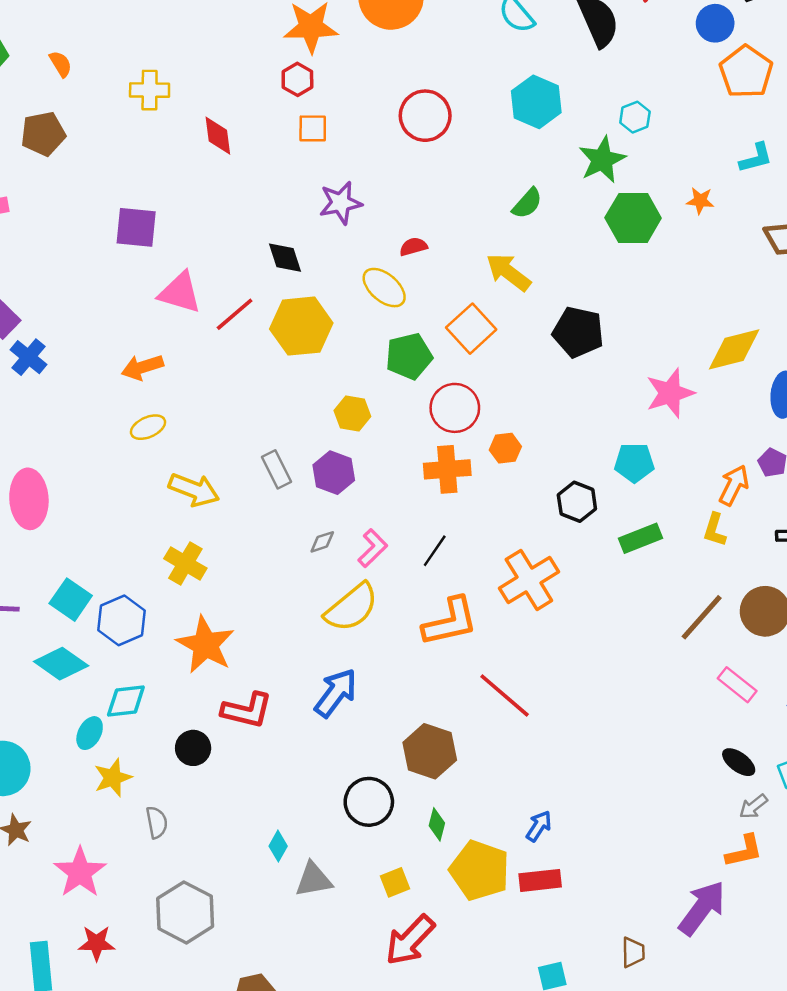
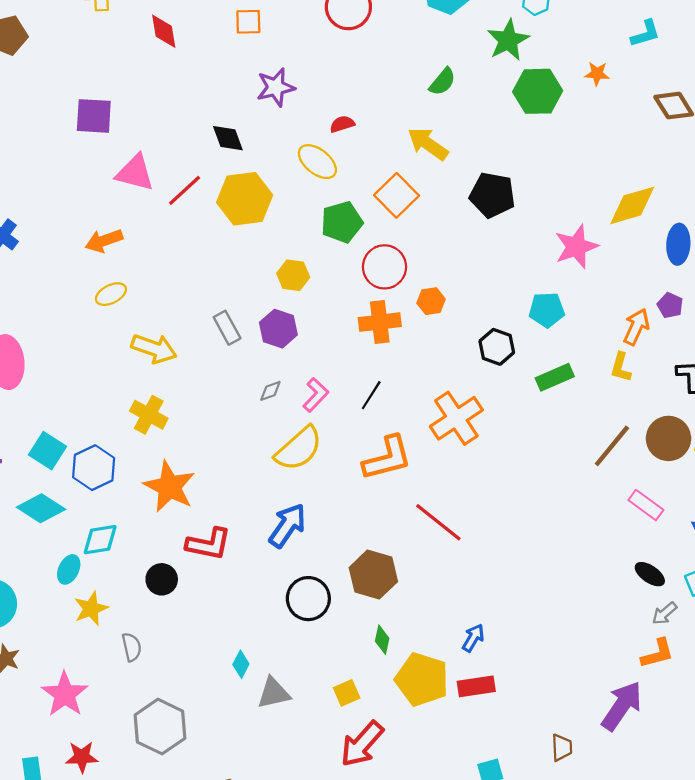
black circle: (369, 802) -> (308, 599), moved

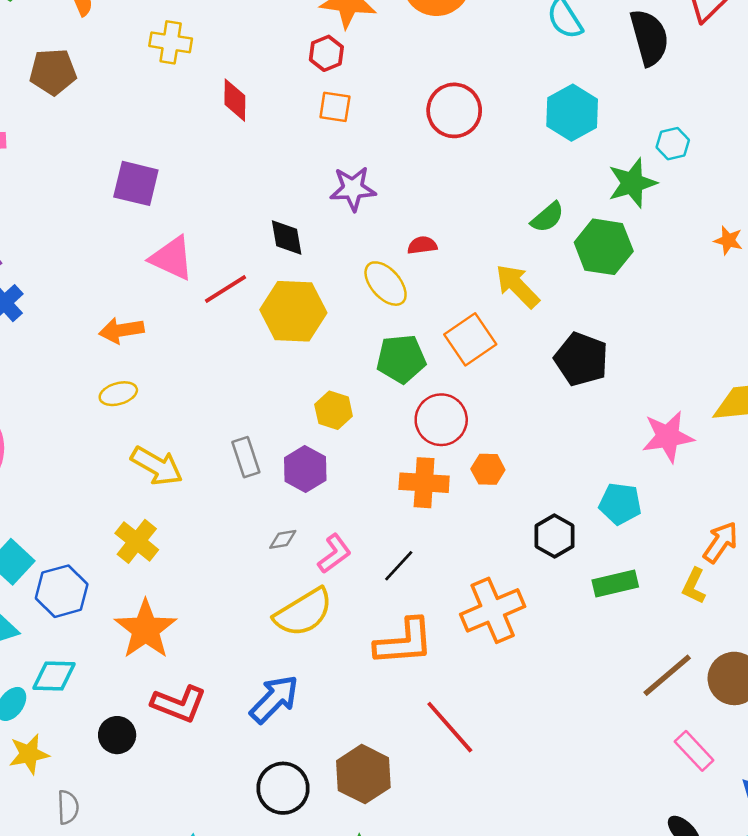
green hexagon: (538, 91) -> (604, 247), moved

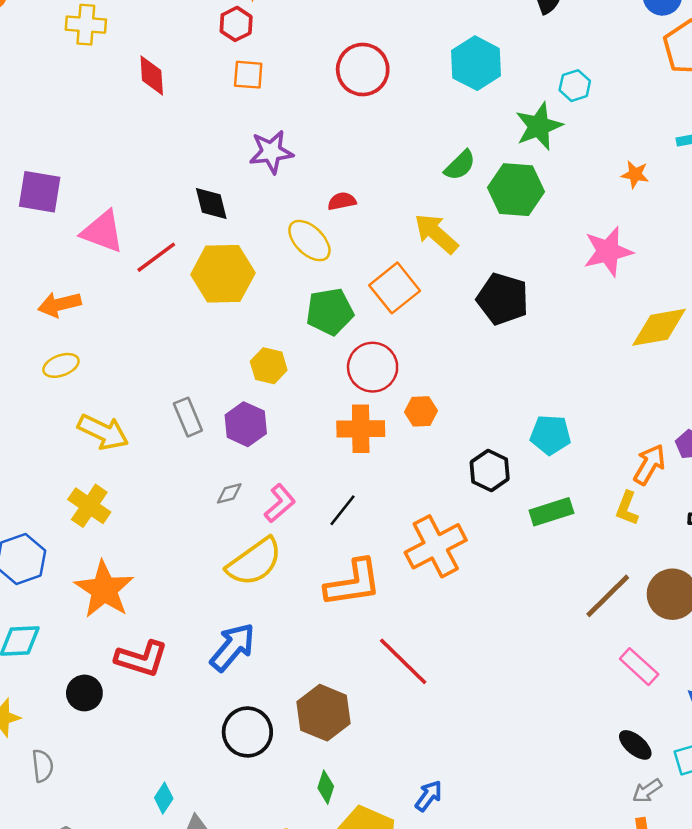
purple square: (136, 183) -> (40, 192), moved
pink star: (668, 437) -> (608, 251), moved

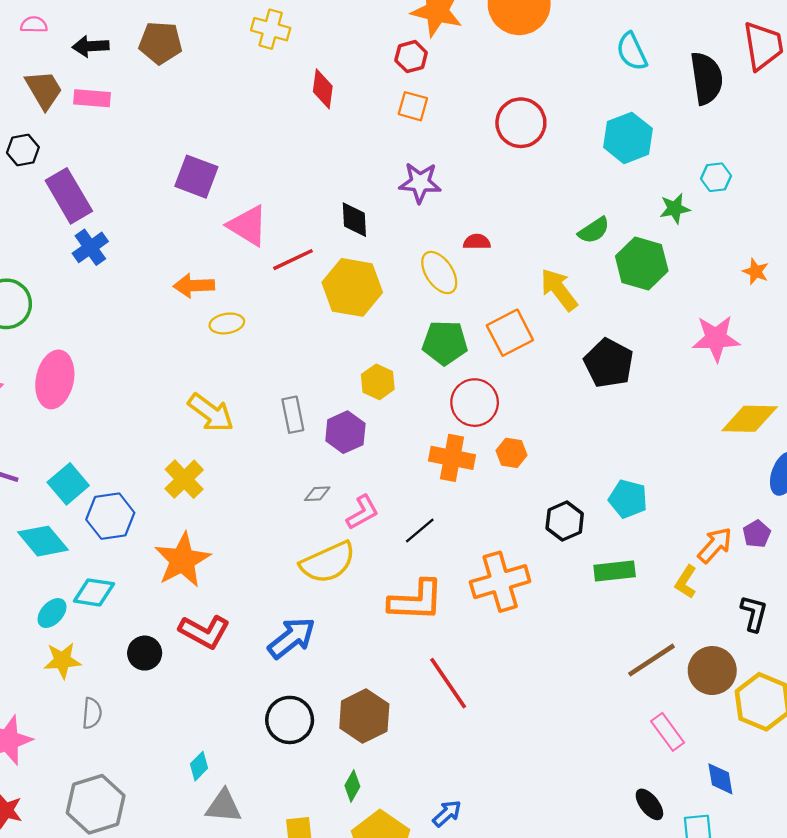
green star: (539, 126) -> (675, 209), size x0.7
yellow ellipse: (61, 365) -> (227, 323), moved

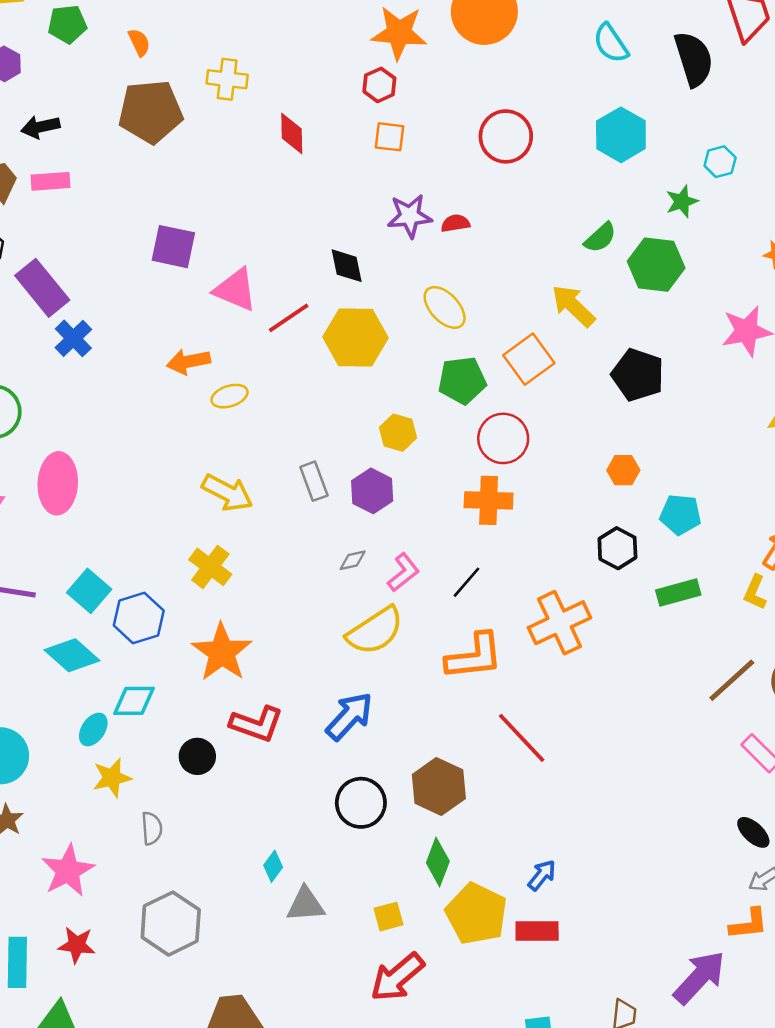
brown pentagon: (160, 43) -> (151, 112), moved, size x1.4
red semicircle: (477, 242) -> (455, 223), moved
orange hexagon: (512, 453) -> (623, 470), moved
green diamond: (352, 786) -> (438, 862), size x1.4

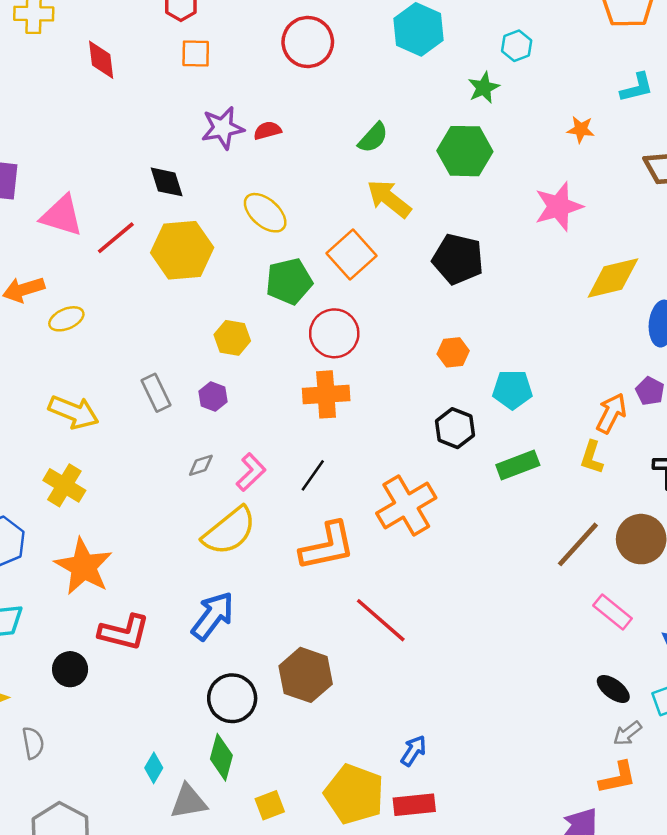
green semicircle: (600, 238) -> (373, 138), moved
purple hexagon: (372, 491) -> (213, 396), size x0.7
green diamond: (438, 862) -> (221, 757), moved

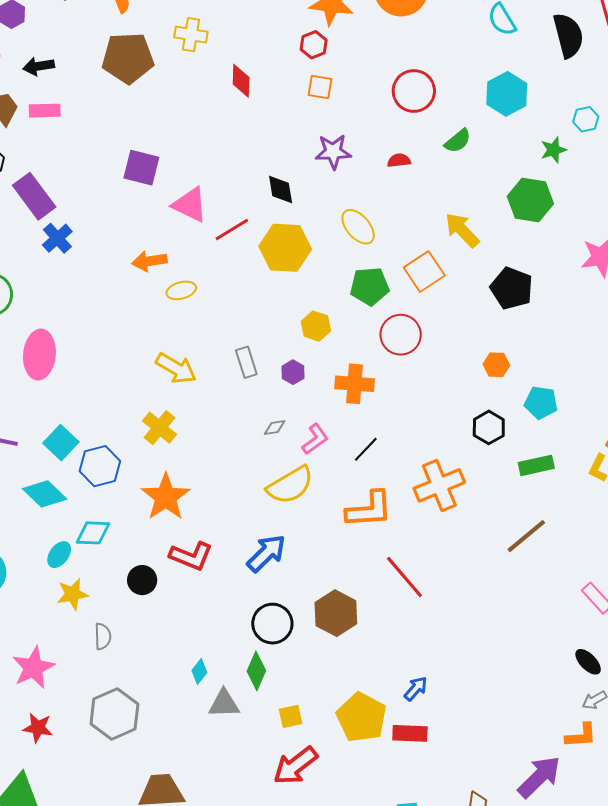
red semicircle: (267, 131) -> (399, 160), moved
green semicircle: (373, 138) -> (458, 141), moved
orange cross: (326, 394) -> (355, 384), moved
brown line: (578, 544) -> (526, 536), moved

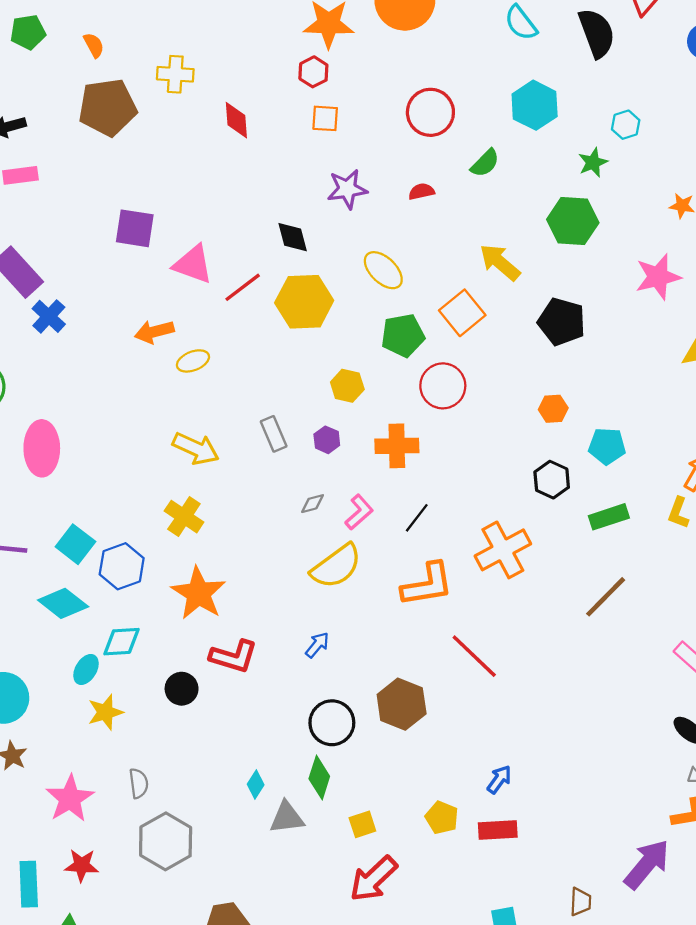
blue arrow: (266, 553) -> (317, 645), size x0.6
gray semicircle: (103, 636) -> (139, 783), moved
yellow pentagon: (362, 717) -> (442, 818), size x0.6

